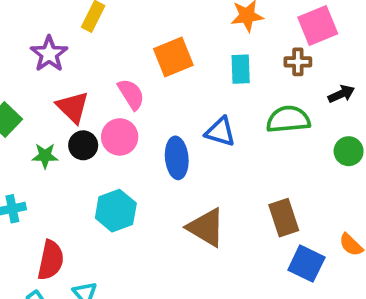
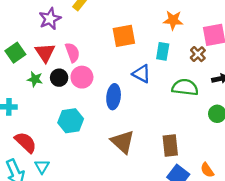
brown cross: (298, 62) -> (198, 54), turned 35
pink semicircle: (131, 94) -> (72, 52), moved
red triangle: (73, 107) -> (45, 53), moved
blue triangle: (220, 132) -> (142, 74), moved
red semicircle: (51, 260) -> (26, 142), turned -70

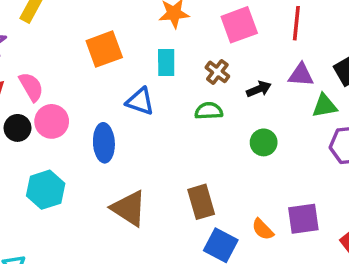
brown cross: (198, 54) -> (217, 72), moved
green semicircle: (185, 87) -> (209, 111), size x0.7

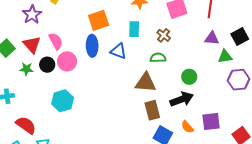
black arrow: (259, 89) -> (182, 99), moved, size x1.6
blue ellipse: (104, 143) -> (92, 46), moved
brown triangle: (129, 208) -> (146, 83), moved, turned -30

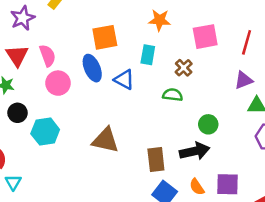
purple triangle: (212, 38) -> (244, 80), turned -35
blue ellipse: (92, 46) -> (92, 68), turned -30
black circle: (47, 65) -> (18, 113), moved
brown triangle: (146, 83) -> (105, 140), moved

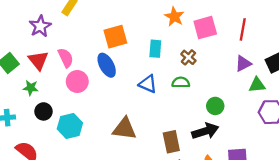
orange star: (160, 20) -> (174, 17), moved, turned 30
blue triangle: (124, 80) -> (148, 84), moved

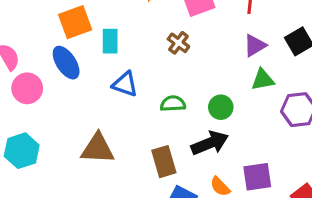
cyan rectangle: (155, 49) -> (110, 41), moved
green semicircle: (181, 82) -> (173, 104), moved
green triangle: (257, 85) -> (263, 80), moved

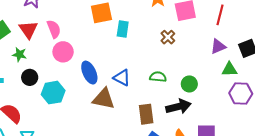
blue ellipse: (66, 63) -> (89, 73), moved
green triangle: (263, 80) -> (229, 69), moved
blue triangle: (125, 84) -> (122, 78), moved

